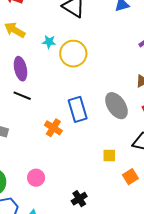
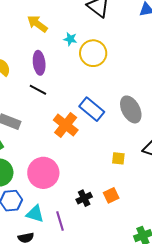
blue rectangle: (78, 109) -> (92, 109), turned -40
orange cross: (53, 128) -> (66, 125), size x1.4
orange square: (130, 177) -> (111, 195), moved
pink circle: (36, 178) -> (43, 173), size x1.8

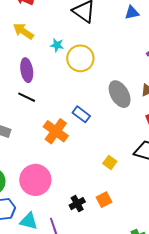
blue rectangle: (92, 109) -> (81, 114), size x0.7
gray ellipse: (131, 109) -> (120, 94), moved
yellow square: (118, 158) -> (110, 162), turned 32

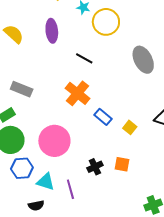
black line: (27, 97) -> (84, 58), moved
blue rectangle: (81, 114) -> (103, 117), moved
orange square: (104, 200) -> (122, 164), turned 35

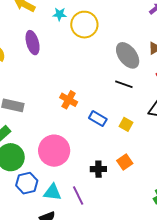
black line: (84, 58) -> (124, 84), moved
orange cross: (77, 93) -> (69, 100), size x0.7
orange square: (122, 164) -> (125, 162), turned -35
black cross: (95, 167) -> (98, 169), turned 35

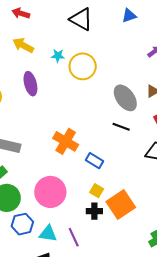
orange cross: (69, 100) -> (66, 141), size x1.4
yellow square: (126, 124) -> (97, 191), moved
orange square: (125, 162) -> (121, 205), size x1.8

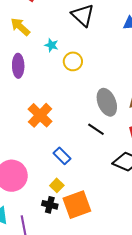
yellow circle: (83, 66) -> (73, 61), size x0.7
orange cross: (66, 141) -> (40, 115), moved

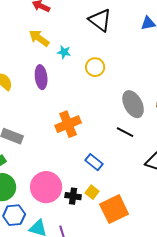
cyan star: (51, 45) -> (64, 52), moved
orange cross: (40, 115) -> (68, 124), turned 30
black cross: (50, 205) -> (73, 196), moved

